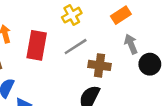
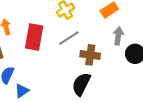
gray arrow: (131, 44) -> (118, 36), turned 30

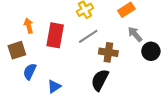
gray arrow: (118, 36) -> (135, 34), turned -49
blue triangle: (22, 91) -> (54, 86), moved

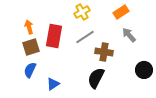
brown square: (17, 50) -> (31, 47), moved
black circle: (151, 51) -> (144, 70), moved

